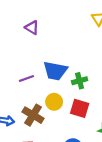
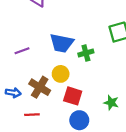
purple line: (26, 79) -> (22, 51), moved
red square: (80, 108) -> (73, 96), moved

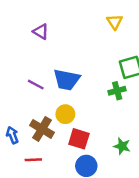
purple line: (22, 51) -> (36, 85), moved, turned 48
green cross: (86, 53) -> (117, 91), moved
blue arrow: (13, 93) -> (12, 135), turned -120

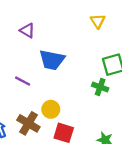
blue trapezoid: (67, 80) -> (52, 60), moved
green cross: (117, 91) -> (100, 87), turned 35

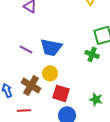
blue trapezoid: (52, 60) -> (51, 47), moved

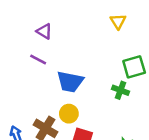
purple line: (26, 49) -> (38, 60), moved

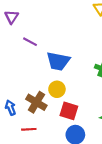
purple triangle: (44, 31) -> (12, 17), moved, turned 32

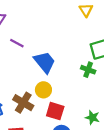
blue trapezoid: (58, 61) -> (45, 62), turned -140

